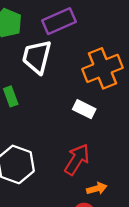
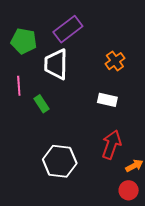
orange cross: (102, 68) -> (115, 61), size x0.6

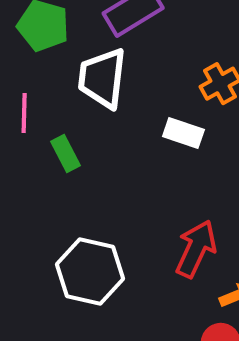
white rectangle: (107, 100) -> (183, 133), moved

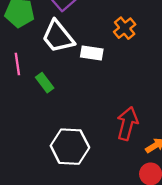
white trapezoid: (102, 78) -> (58, 37), turned -36
white rectangle: (183, 133) -> (92, 53), moved

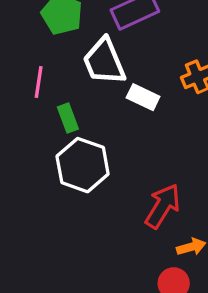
white hexagon: (70, 147) -> (83, 165), moved

